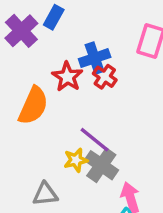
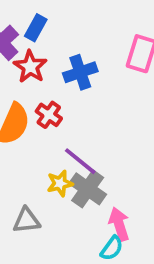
red star: (67, 77) -> (30, 67), moved
red cross: (105, 77) -> (49, 115), moved

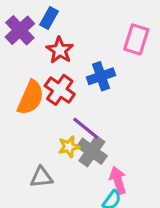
red star: (30, 67) -> (60, 50), moved
blue cross: (80, 72) -> (101, 76), moved
red cross: (49, 115) -> (60, 90), size x1.4

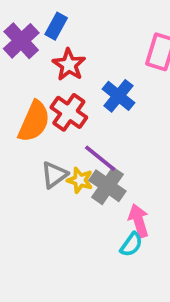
blue cross: (101, 76) -> (118, 96), turned -32
yellow star: (69, 147) -> (80, 180), turned 30
gray triangle: (41, 177) -> (54, 175), moved, turned -30

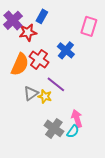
blue rectangle: (56, 26) -> (42, 16), moved
red star: (69, 65) -> (28, 32), moved, turned 30
gray cross: (107, 186) -> (54, 128), moved

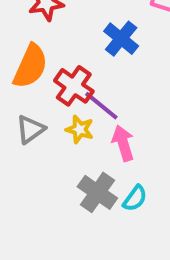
red cross: (39, 59) -> (74, 86), moved
gray triangle: (31, 93) -> (30, 129), moved
pink arrow: (77, 118) -> (123, 143), moved

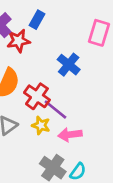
pink arrow: (123, 143) -> (70, 135), turned -80

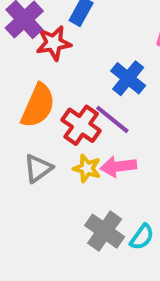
purple line: (55, 110) -> (112, 119), moved
pink arrow: (70, 135) -> (118, 166), moved

